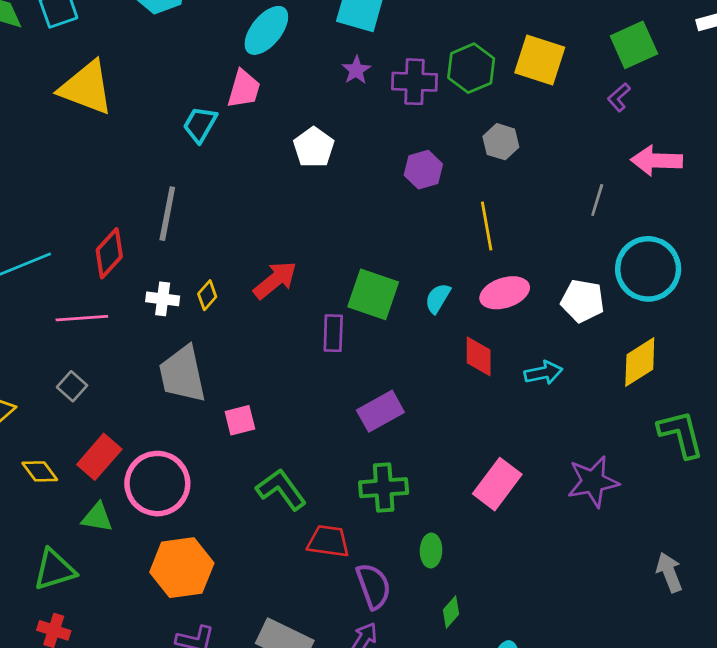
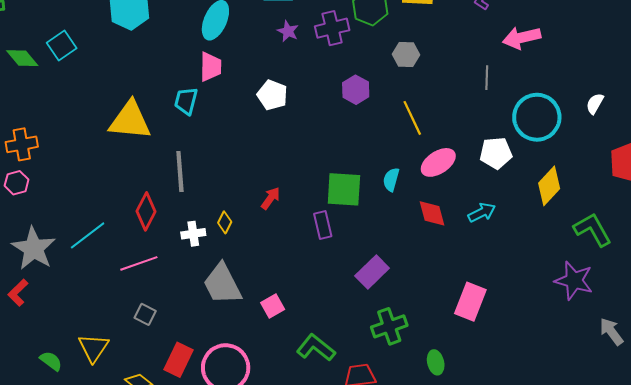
yellow triangle: (86, 88) -> (130, 120), moved
red arrow: (275, 280) -> (271, 198), size x0.7
purple star: (593, 482) -> (574, 281), moved, turned -30

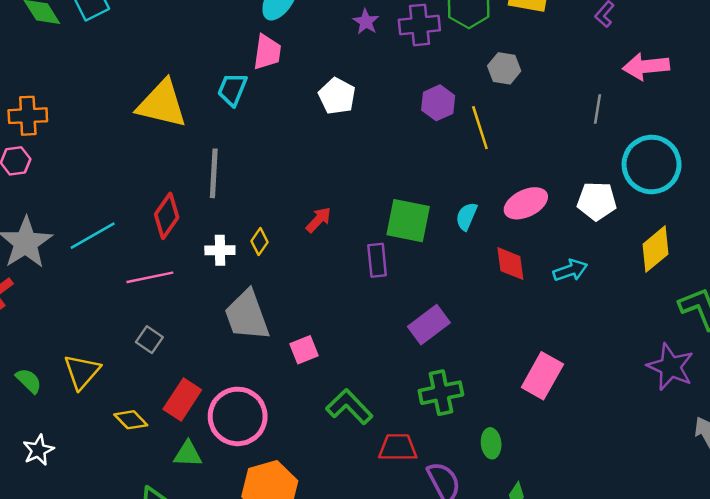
yellow line: (412, 118) -> (480, 128), moved

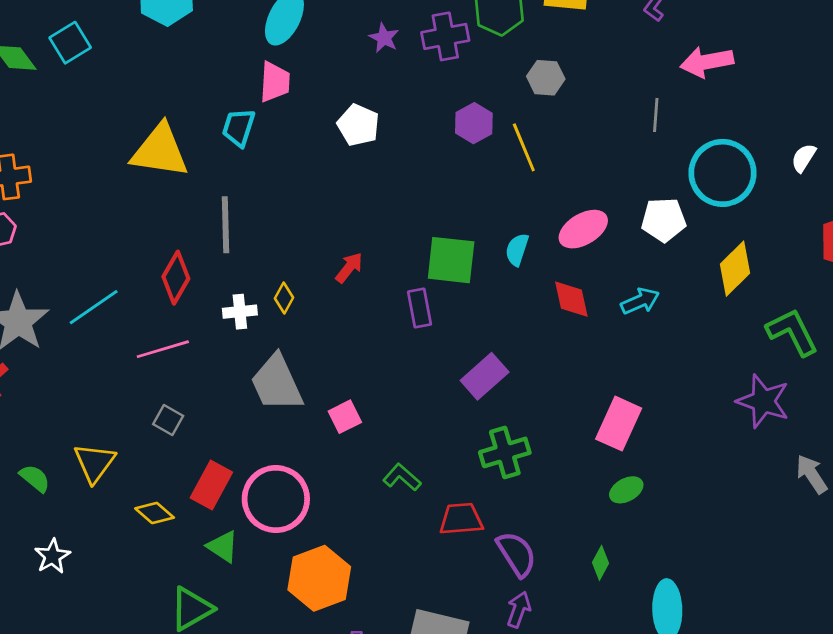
green L-shape: (349, 407) -> (402, 477), size x0.7
green ellipse: (491, 443) -> (626, 490), moved, turned 72
green triangle: (188, 454) -> (223, 547), turned 36

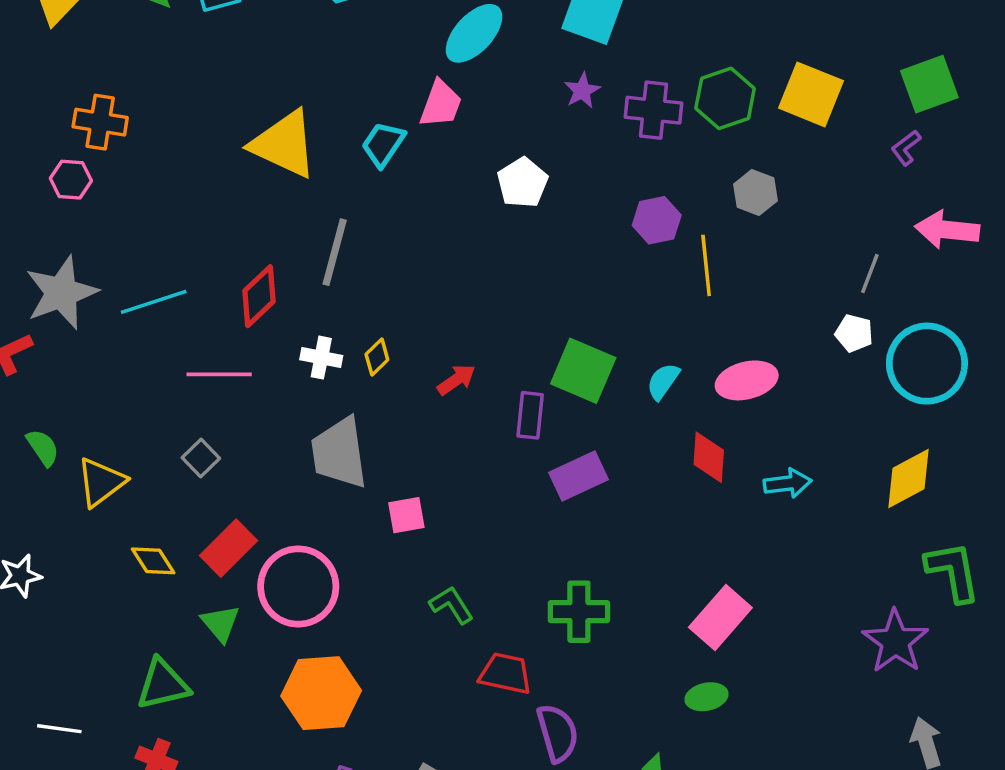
white pentagon: (664, 220) -> (854, 333), moved, size x0.7
red arrow: (349, 268) -> (456, 380), moved
purple rectangle: (485, 376) -> (579, 476), moved
green semicircle: (35, 478) -> (43, 448), moved

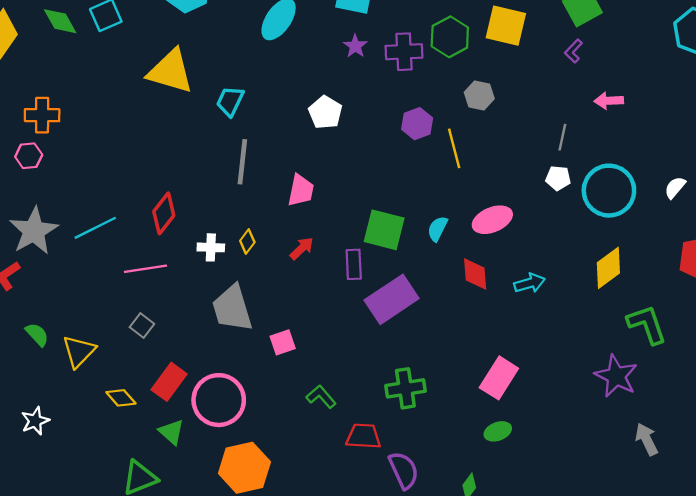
pink trapezoid: (441, 104) -> (301, 190), moved
yellow triangle: (284, 144) -> (170, 71), moved
pink arrow: (947, 230) -> (609, 101), size x0.7
gray line: (335, 252) -> (242, 162), moved
purple rectangle: (579, 476) -> (392, 299), size x1.4

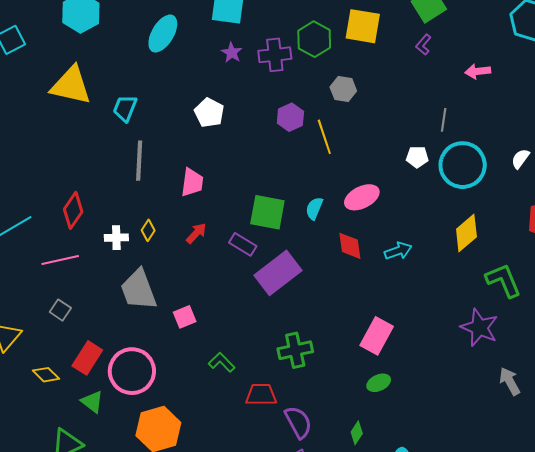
pink arrow: (609, 101) -> (478, 71), moved
gray line: (562, 137) -> (444, 120), moved
purple rectangle: (354, 264) -> (243, 244), turned -52

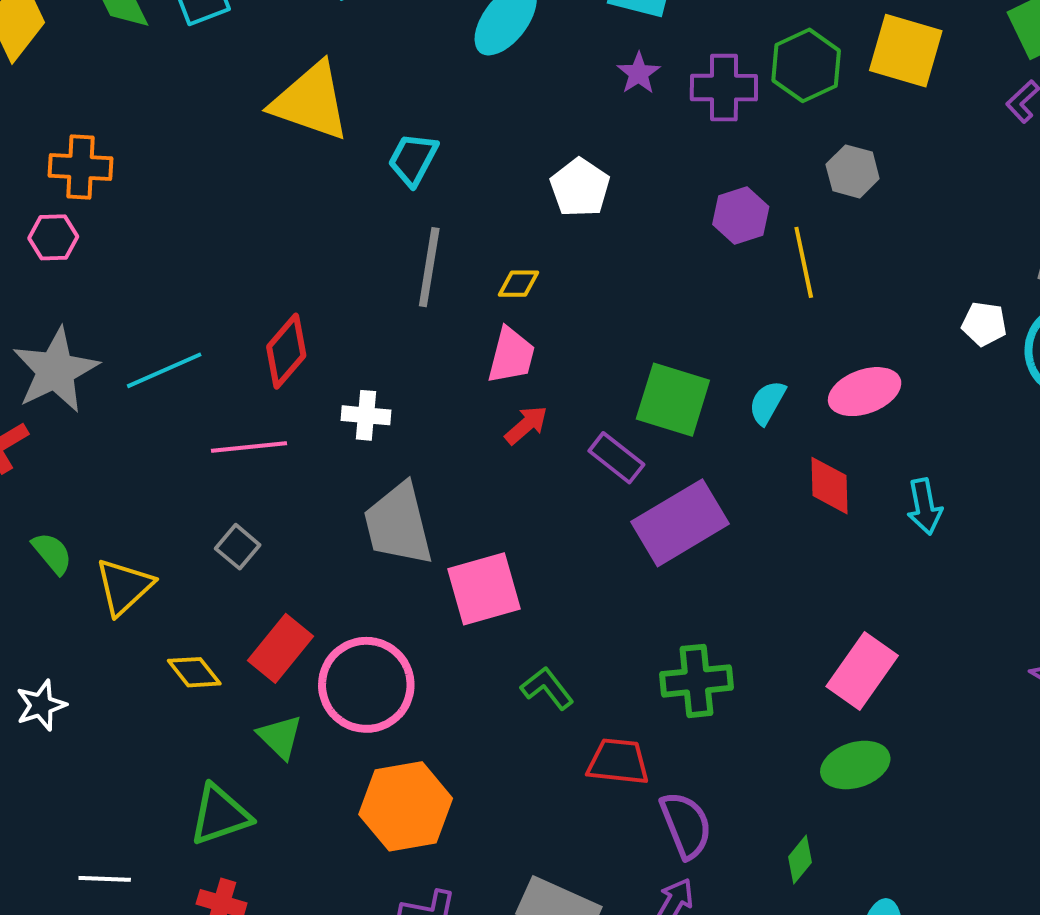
pink trapezoid: (192, 182) -> (511, 356), moved
yellow diamond: (148, 230) -> (518, 284), moved, turned 50
cyan arrow: (398, 251) -> (925, 507), turned 92
pink square: (185, 317) -> (484, 589), size x1.6
green ellipse: (379, 383) -> (855, 765), size x1.4

